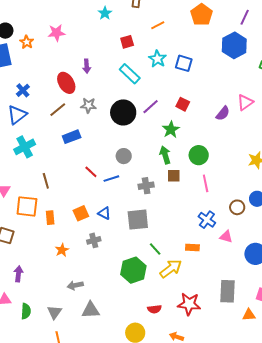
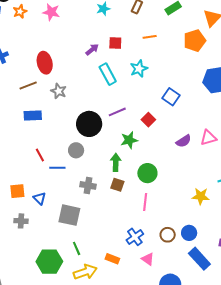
blue square: (184, 63) -> (171, 97), moved
purple arrow: (87, 66) -> (92, 50), moved, turned -144
black circle: (123, 112) -> (89, 124), moved

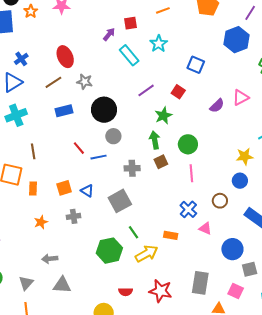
black circle: (89, 124) -> (104, 110), moved
brown square: (117, 185) -> (161, 162), turned -32
gray square: (69, 215) -> (120, 201), turned -30
blue circle: (189, 233) -> (240, 181), moved

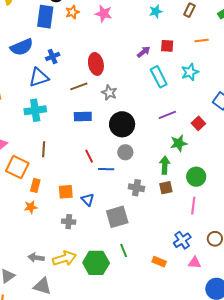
orange star: (41, 222) -> (31, 207), moved
pink triangle: (205, 229) -> (195, 263), turned -32
yellow arrow: (147, 254) -> (64, 258), moved

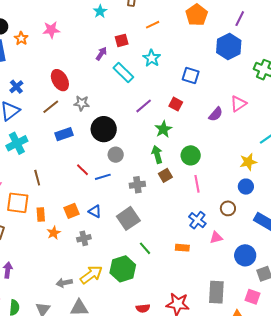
orange star: (31, 207) -> (54, 233), moved

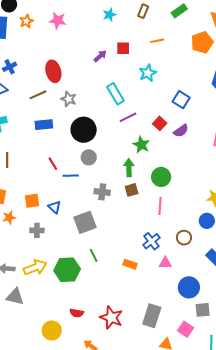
cyan rectangle: (123, 73) -> (115, 94), moved
purple semicircle: (216, 114) -> (181, 131), moved
green star: (163, 129) -> (141, 145), turned -30

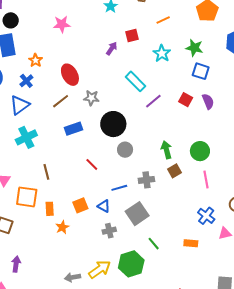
orange star: (26, 21) -> (36, 60), moved
purple semicircle: (181, 131) -> (208, 101), turned -63
green star: (141, 145) -> (194, 48), moved
blue line: (71, 176) -> (119, 188), moved
gray cross: (37, 230) -> (109, 231), moved

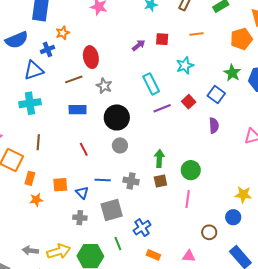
green star: (194, 48) -> (232, 73), moved
red square: (186, 100) -> (189, 102), moved
blue cross: (206, 216) -> (142, 228), moved

